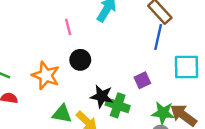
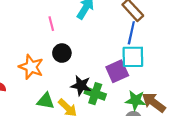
cyan square: (186, 67) -> (133, 57), moved
purple square: (142, 80) -> (117, 71), size x1.5

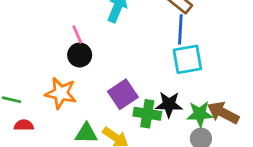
black circle: (62, 53) -> (80, 55), moved
purple square: (117, 71) -> (123, 94), moved
black star: (81, 86) -> (169, 104), moved

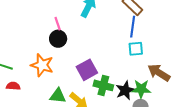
cyan square: (187, 59) -> (136, 49), size x0.7
black star: (169, 104) -> (125, 90), moved, turned -30
brown arrow: (223, 113) -> (159, 73), moved

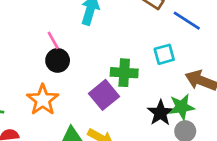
blue line: (133, 27) -> (187, 21), moved, turned -55
orange star: (42, 65) -> (43, 100), turned 30
green cross: (103, 85) -> (124, 73), moved

